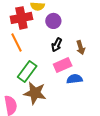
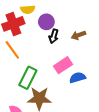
black arrow: (57, 45) -> (54, 36), moved
brown arrow: (81, 48) -> (78, 35), moved, turned 96

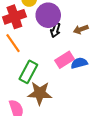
purple circle: (46, 22) -> (48, 15), size x1.5
blue semicircle: (78, 78) -> (79, 63), moved

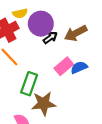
brown arrow: (81, 29) -> (76, 33), size x1.5
black arrow: (55, 30) -> (50, 38), turned -136

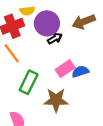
brown arrow: (76, 33) -> (84, 22), moved
brown star: (44, 103) -> (56, 100), moved

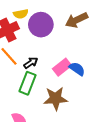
black arrow: (55, 38) -> (31, 63), moved
blue semicircle: (80, 71) -> (77, 69), turned 56

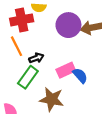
purple circle: (41, 25) -> (68, 25), moved

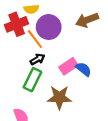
purple circle: (68, 25) -> (49, 27), moved
orange line: (16, 46) -> (35, 39), moved

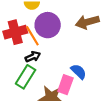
red cross: (17, 24) -> (15, 32), moved
pink rectangle: (69, 66) -> (65, 85), moved, turned -42

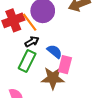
blue semicircle: (79, 72) -> (55, 51), moved

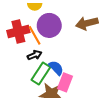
green rectangle: (27, 61) -> (41, 73), moved

